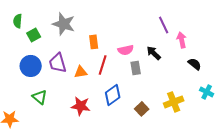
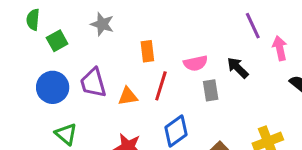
gray star: (64, 24) -> (102, 24), size x0.7

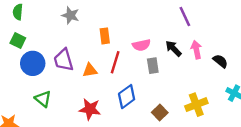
green square: (57, 41) -> (18, 41), moved, turned -35
pink arrow: (280, 48) -> (196, 50), moved

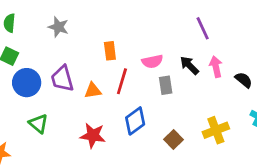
gray star: (70, 15) -> (58, 27), moved

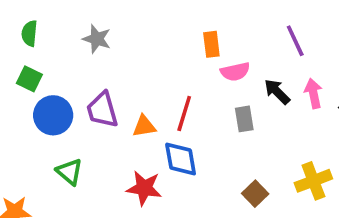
orange rectangle: (110, 51) -> (211, 44), moved
pink semicircle: (152, 61) -> (235, 72), moved
blue diamond: (135, 121) -> (181, 159), moved, turned -64

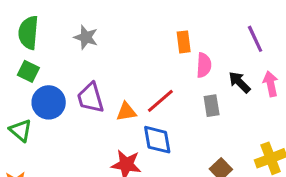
green semicircle: (29, 33) -> (28, 33), size x1.5
pink semicircle: (235, 72) -> (204, 65), turned -75
red line: (184, 113) -> (160, 101), turned 32
green triangle: (69, 172) -> (21, 130), moved

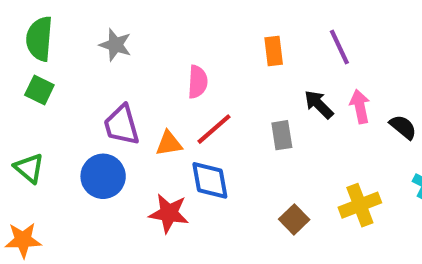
orange rectangle: (184, 42) -> (274, 51), moved
pink semicircle: (204, 65) -> (198, 82), moved
blue circle: (49, 102) -> (103, 176), moved

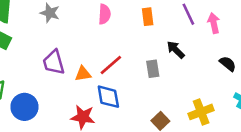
pink semicircle: (198, 82) -> (104, 14), moved
pink arrow: (360, 106) -> (214, 23), moved
blue circle: (103, 176) -> (24, 107), moved

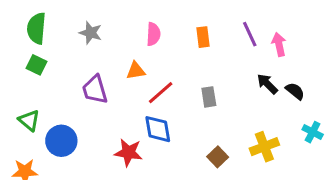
black arrow: (176, 50) -> (267, 84), moved
orange triangle: (83, 74) -> (136, 71), moved

